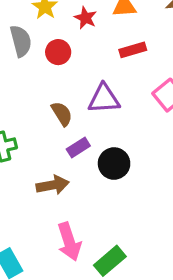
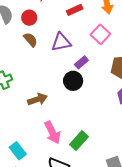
brown semicircle: (62, 114) -> (31, 40), moved
purple rectangle: (78, 148) -> (81, 62), moved

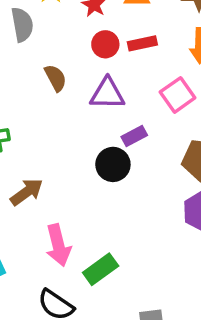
red circle: (29, 18) -> (105, 44), moved
brown arrow: (37, 99) -> (27, 192), moved, turned -30

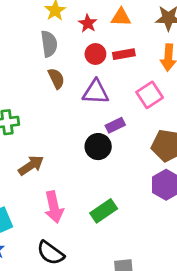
gray semicircle: (22, 25) -> (49, 44), moved
green rectangle: (101, 269) -> (104, 211), moved

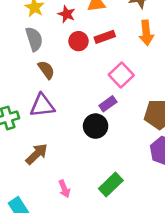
purple triangle: (96, 92) -> (42, 106), moved
pink square: (150, 95) -> (121, 75), moved
pink arrow: (54, 207) -> (64, 189), size x0.6

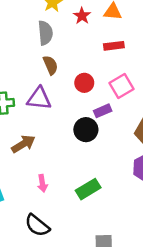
red circle: (79, 41) -> (84, 83), moved

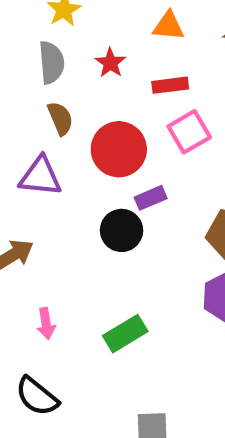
red star: (82, 16) -> (110, 63), moved
red circle: (84, 83) -> (119, 149), size x1.6
pink square: (122, 86) -> (189, 132), moved

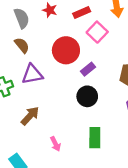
brown semicircle: (60, 118) -> (22, 45), moved
black circle: (122, 230) -> (87, 96), moved
green rectangle: (125, 334) -> (95, 138), turned -42

